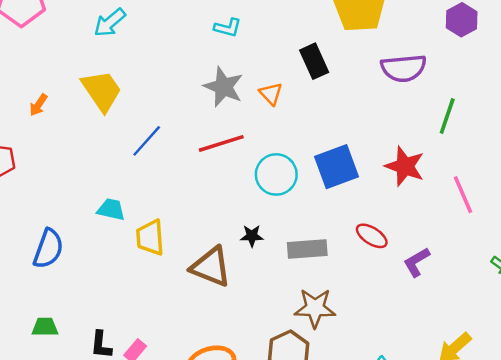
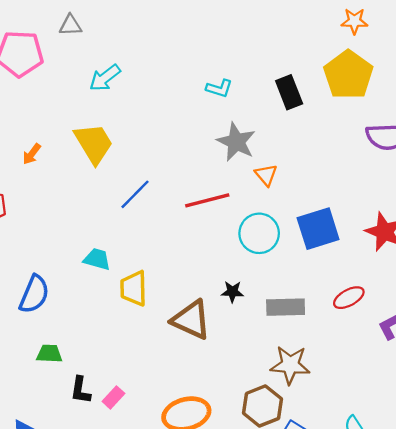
black rectangle: (314, 61) -> (289, 92), moved
gray star: (223, 87) -> (236, 142), moved
orange triangle: (271, 94) -> (266, 175), moved
red ellipse: (372, 236) -> (349, 298), turned -64
green trapezoid: (45, 327) -> (49, 354), moved

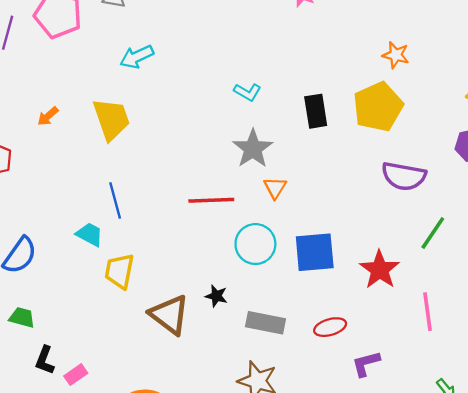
blue line: (135, 194) -> (115, 200), moved, turned -72

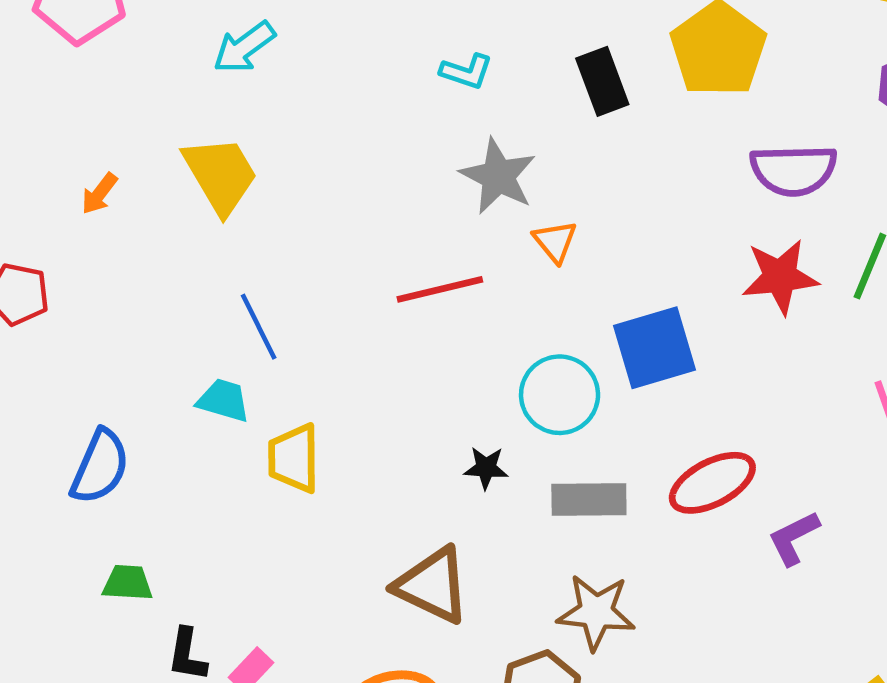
cyan circle: (255, 244) -> (560, 395), moved
red star: (380, 270) -> (780, 277), moved, turned -30
brown triangle: (169, 315) -> (432, 585), moved
red ellipse: (330, 327) -> (712, 483), size x1.4

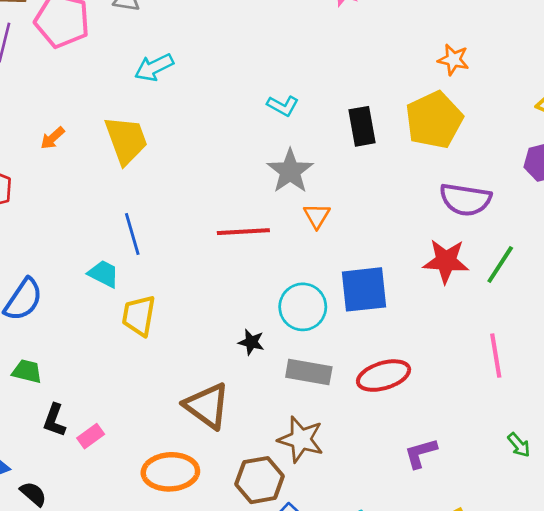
purple L-shape: (794, 538) -> (421, 453), moved

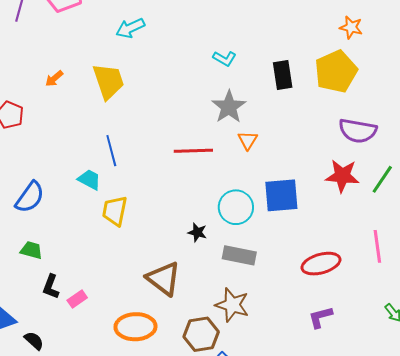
red ellipse: (384, 376) -> (321, 264), moved

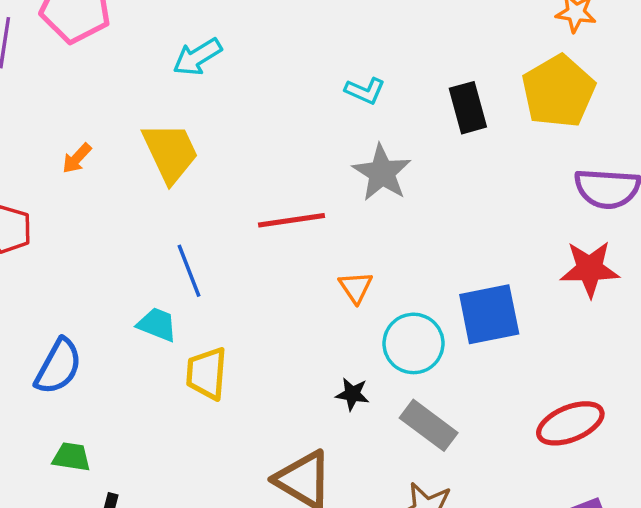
orange triangle: (248, 140) -> (356, 287), moved
red line: (193, 151) -> (292, 220), moved
gray rectangle: (239, 255) -> (429, 425), turned 32

